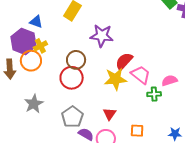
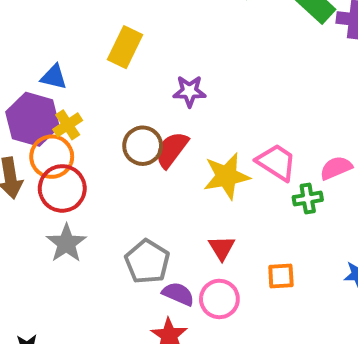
purple star: (102, 36) -> (190, 91), size x0.7
red semicircle: (124, 61) -> (171, 150), moved
red circle: (72, 78) -> (62, 188), moved

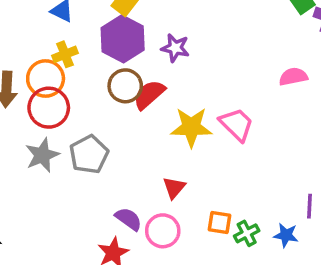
purple hexagon: (33, 119) -> (123, 39), moved
pink semicircle: (336, 168) -> (293, 77), moved
green cross: (308, 199) -> (247, 233), moved, turned -30
gray pentagon: (147, 262) -> (89, 154), moved

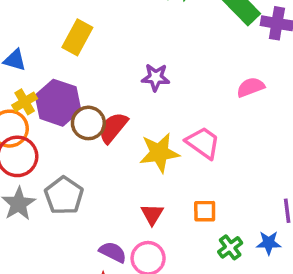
purple hexagon: (123, 39) -> (58, 103), moved
purple star: (175, 48) -> (156, 77), moved
orange square: (219, 222) -> (205, 211), moved

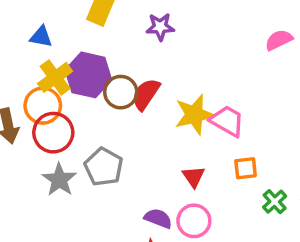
purple star: (156, 77) -> (160, 27), moved
yellow cross: (25, 102) -> (55, 77), size x1.4
pink trapezoid: (203, 143) -> (227, 121), moved

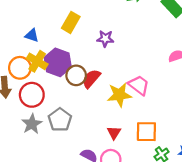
yellow cross: (55, 77) -> (37, 61), turned -30
orange circle: (43, 106) -> (20, 68), moved
pink trapezoid: (227, 121) -> (139, 85), moved
orange square: (246, 168) -> (146, 132), size x1.5

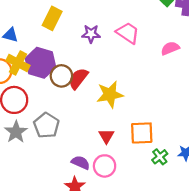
pink trapezoid: (139, 85) -> (128, 33), moved

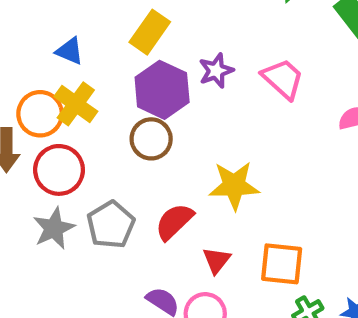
purple star: (91, 34) -> (216, 71), turned -30
purple hexagon: (40, 63) -> (162, 90), moved
red semicircle: (78, 78) -> (174, 222), moved

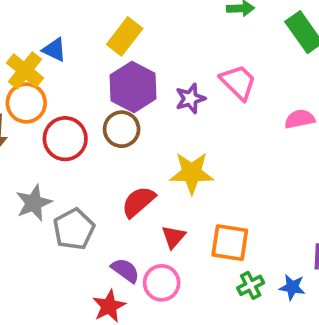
purple star: (216, 71) -> (190, 99), moved
yellow cross: (76, 104) -> (25, 70), moved
red circle: (59, 170) -> (65, 139), moved
gray pentagon: (111, 225) -> (74, 229), moved

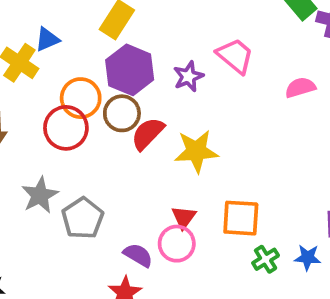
blue triangle: (54, 50) -> (47, 39), turned -44
orange circle: (26, 103) -> (81, 98), moved
red semicircle: (138, 202) -> (148, 134), moved
pink circle: (162, 283) -> (177, 244), moved

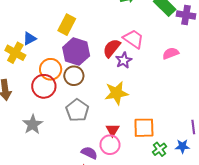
purple star: (188, 76) -> (124, 60), moved
red semicircle: (148, 134) -> (112, 48), moved
gray pentagon: (83, 218) -> (77, 110), moved

